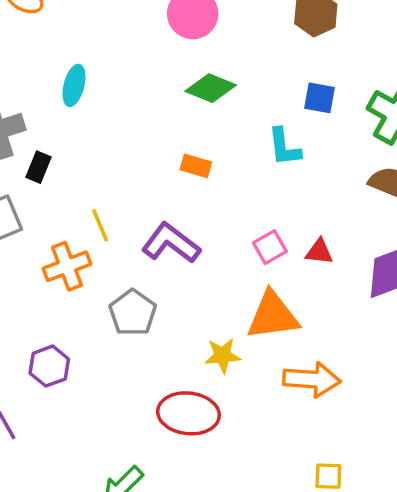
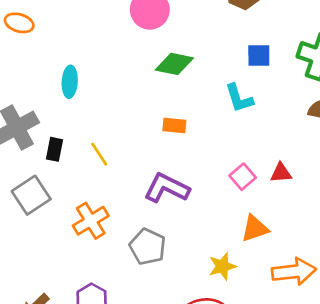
yellow line: (100, 225) -> (99, 154), moved
orange triangle: (273, 316) -> (255, 229), size x0.7

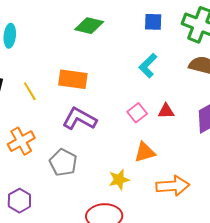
cyan L-shape: (239, 98) -> (148, 66), moved, turned 60
orange rectangle: (174, 125) -> (73, 79), moved, size x1.6

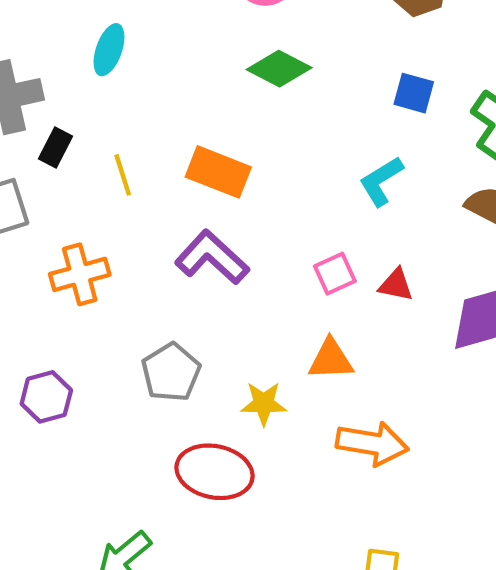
gray pentagon: (63, 162) -> (171, 372), moved

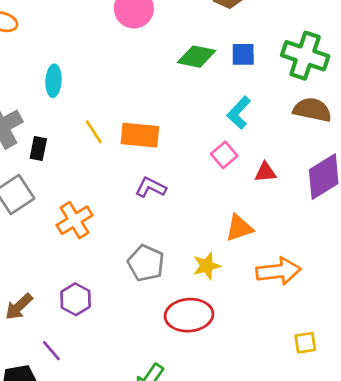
green diamond: (279, 69) -> (197, 57), moved
yellow line: (123, 175) -> (94, 132), moved
purple L-shape: (212, 257) -> (151, 187), size x0.7
pink square: (335, 274) -> (224, 155), moved

